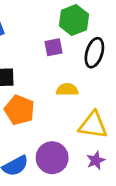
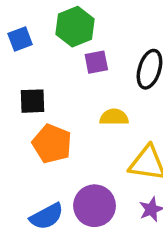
green hexagon: (74, 20) -> (75, 27), moved

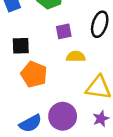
purple square: (96, 62) -> (64, 31), moved

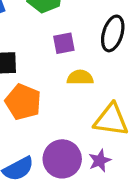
purple star: (101, 119) -> (100, 161), moved

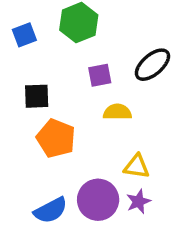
black ellipse: (113, 33) -> (152, 65), turned 32
yellow triangle: (111, 120) -> (137, 166), moved, size x0.7

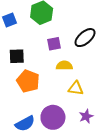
yellow triangle: (137, 166) -> (76, 88), moved
purple star: (138, 201) -> (86, 116), moved

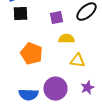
black square: (17, 56) -> (20, 14), moved
blue semicircle: (25, 124) -> (28, 95), turned 30

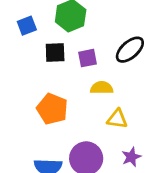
black square: (20, 14) -> (55, 52), moved

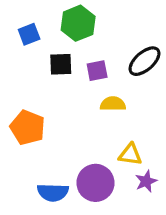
orange pentagon: (52, 109) -> (28, 128), moved
yellow triangle: (117, 119) -> (130, 154), moved

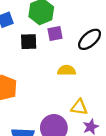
purple square: (97, 71) -> (55, 34), moved

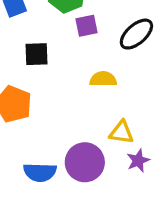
black square: (29, 42) -> (37, 54), moved

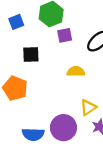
yellow triangle: (121, 132) -> (88, 107), turned -42

